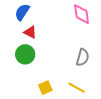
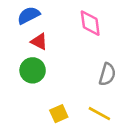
blue semicircle: (22, 12) -> (29, 15), turned 30
pink diamond: (82, 14) -> (90, 23), moved

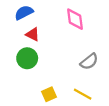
gray semicircle: (107, 74) -> (89, 62), turned 36

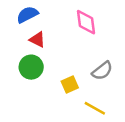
yellow square: (49, 94) -> (70, 85), moved

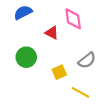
red triangle: (37, 40) -> (52, 33), moved

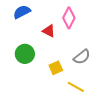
pink diamond: (73, 19) -> (69, 18), turned 35

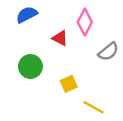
gray semicircle: (82, 57) -> (108, 52), moved

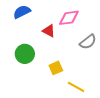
pink diamond: (85, 22) -> (69, 18), turned 55

